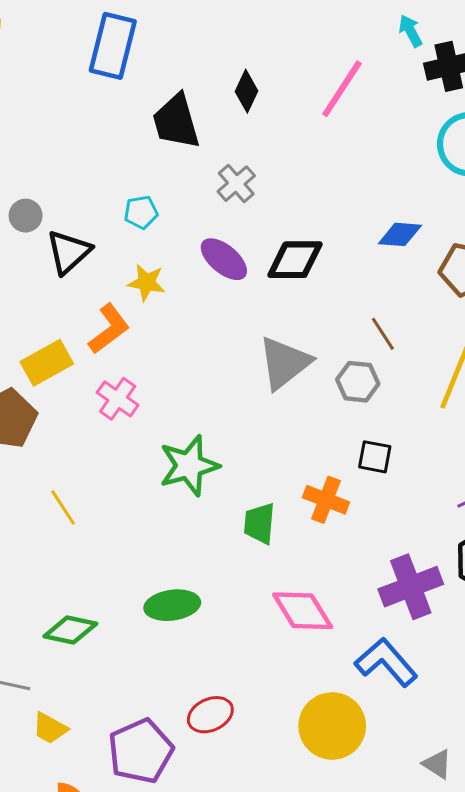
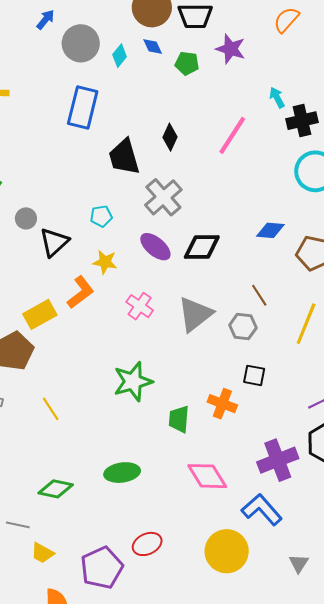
gray cross: (236, 184) -> (163, 197), size x1.5
pink cross: (118, 399) -> (140, 306), moved
gray triangle: (437, 764) -> (299, 563), moved, turned 30

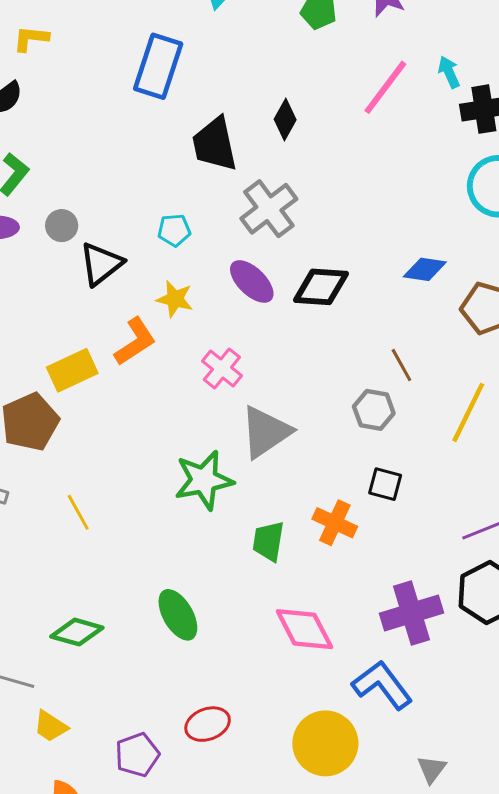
pink line: (232, 135) -> (385, 87), moved
gray triangle: (195, 314) -> (266, 432), moved
green ellipse: (122, 473) -> (178, 615), turned 64
purple pentagon: (102, 568) -> (137, 755), size x0.7

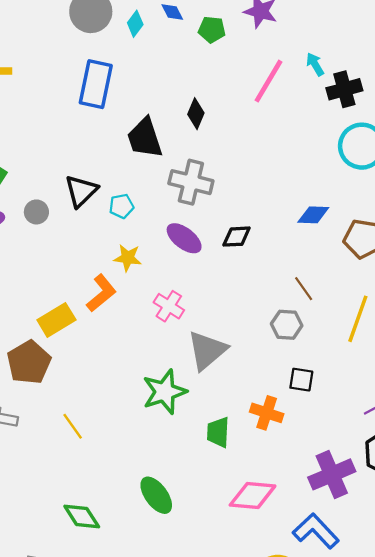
gray cross: (269, 209) -> (191, 182), turned -33
black triangle: (101, 264) -> (81, 191), moved
black diamond: (321, 287) -> (237, 237), size x0.7
pink diamond: (304, 629) -> (253, 495), turned -51
green diamond: (77, 632) -> (82, 517), turned 48

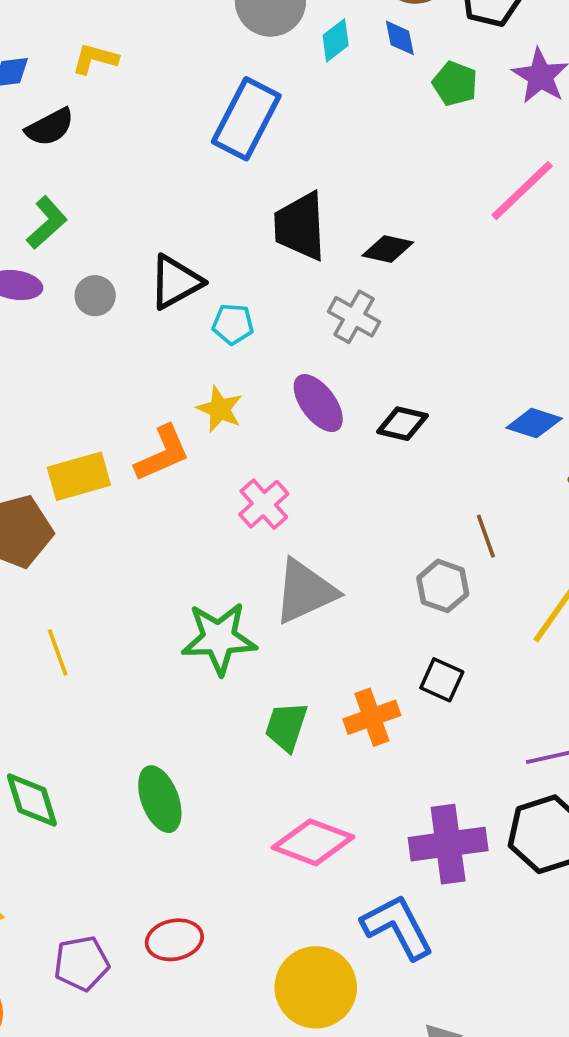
black diamond: (196, 114) -> (388, 249), moved, turned 64
gray cross: (191, 182) -> (354, 317), size x0.7
orange cross: (267, 413) -> (372, 717), turned 36

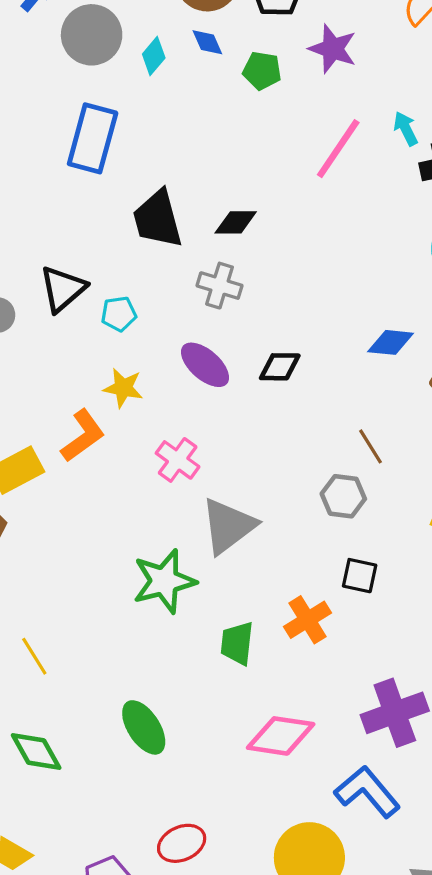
yellow line: (58, 652) -> (34, 656), moved

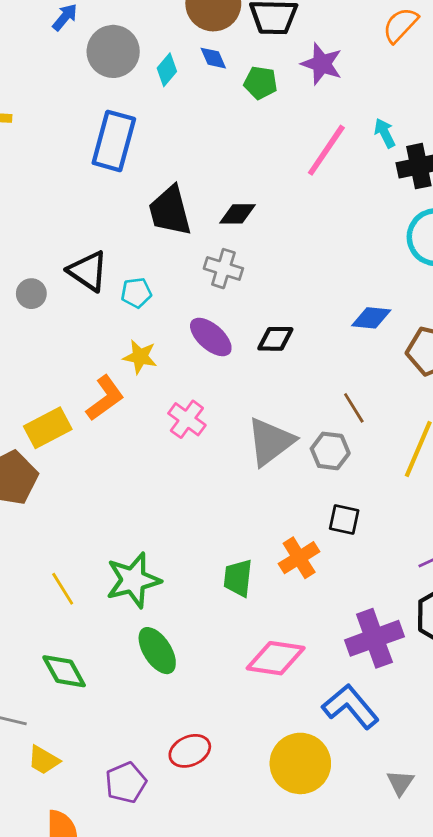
black triangle: (63, 289) -> (88, 271), turned -45
gray triangle: (228, 526) -> (270, 442), moved
green star: (164, 581) -> (133, 580), moved

